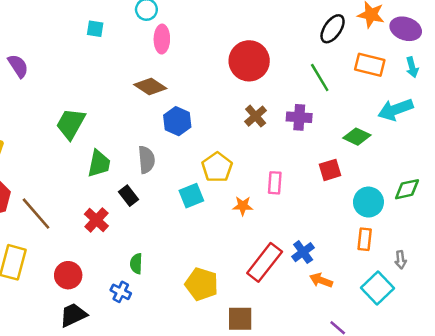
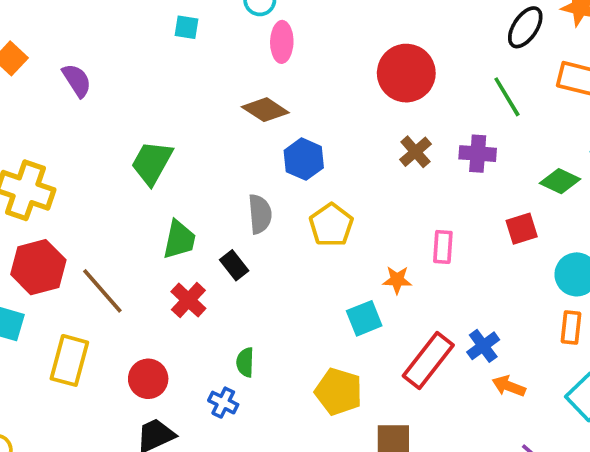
green trapezoid: (99, 164) -> (179, 240), moved
yellow pentagon: (217, 167) -> (331, 225), moved
cyan square: (191, 196) -> (364, 318), moved

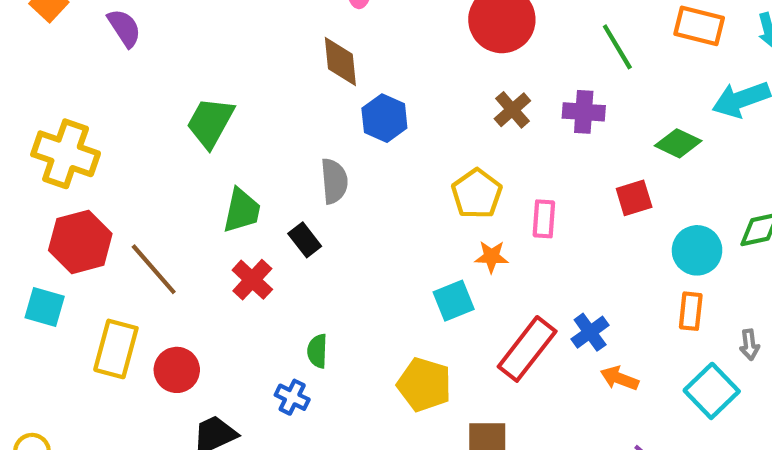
brown diamond: (265, 110) -> (340, 62), turned 51
yellow pentagon: (331, 225) -> (477, 194), moved
red circle: (148, 379) -> (177, 370), moved

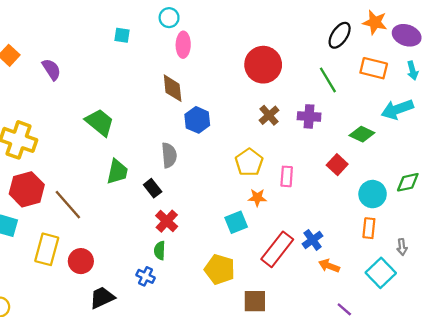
green trapezoid: (210, 122) -> (100, 122), turned 100
red square: (634, 198) -> (337, 165), turned -30
red cross: (252, 280) -> (167, 221), moved

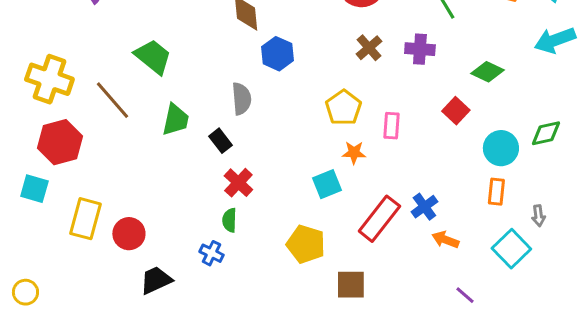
cyan arrow: (397, 109) -> (555, 40), moved
brown line: (68, 205) -> (112, 100), moved

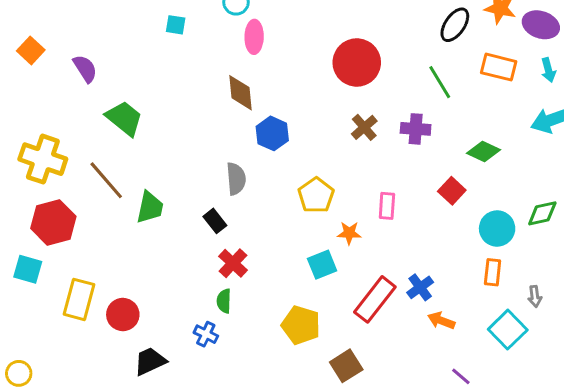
green trapezoid: (153, 57) -> (124, 118), moved
yellow pentagon: (343, 108) -> (316, 195), moved
green trapezoid: (175, 120) -> (150, 207), moved
brown square: (351, 285) -> (346, 366), turned -32

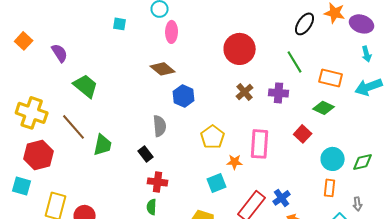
orange rectangle: (499, 67) -> (331, 78), moved
brown diamond: (241, 93) -> (163, 69), turned -45
pink rectangle: (387, 206) -> (260, 144), size x1.6
green diamond: (542, 213) -> (363, 162), moved
red cross: (233, 263) -> (158, 182), turned -36

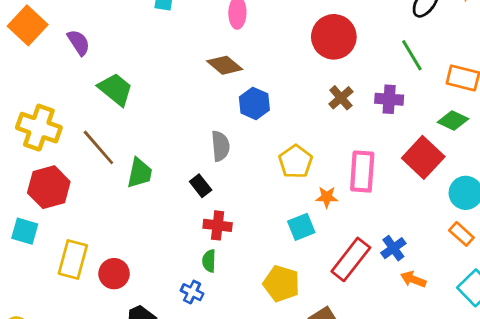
orange square: (24, 41) -> (28, 25), size x1.5
red square: (303, 134) -> (423, 157), size x1.6
orange rectangle: (330, 188) -> (461, 234), turned -54

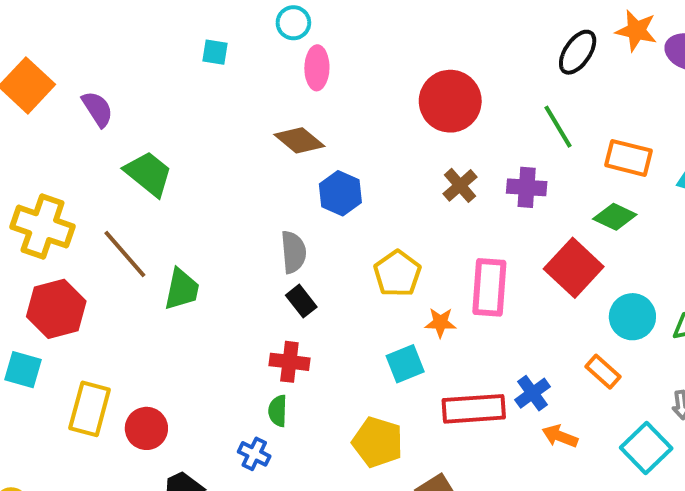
black rectangle: (201, 186) -> (301, 301), moved
orange rectangle: (461, 234) -> (603, 372), moved
red rectangle: (351, 259) -> (474, 409), turned 48

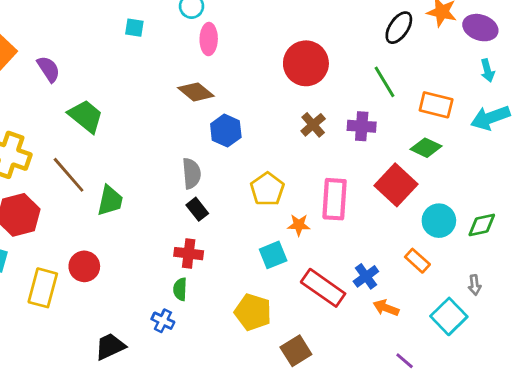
red rectangle: (474, 409) -> (323, 288), turned 39
red circle: (146, 428) -> (84, 266), moved

